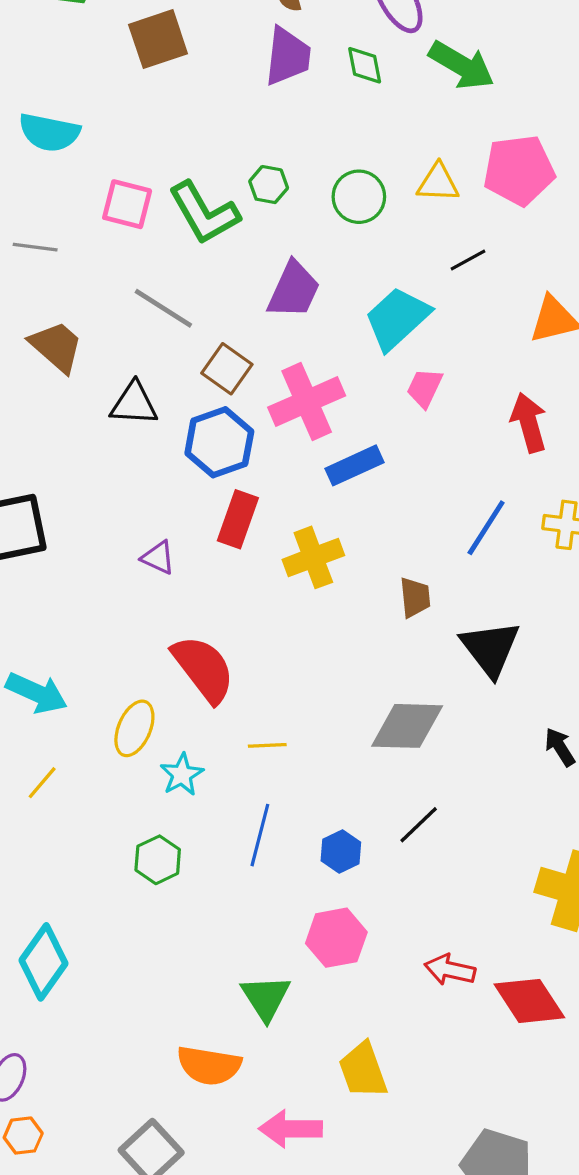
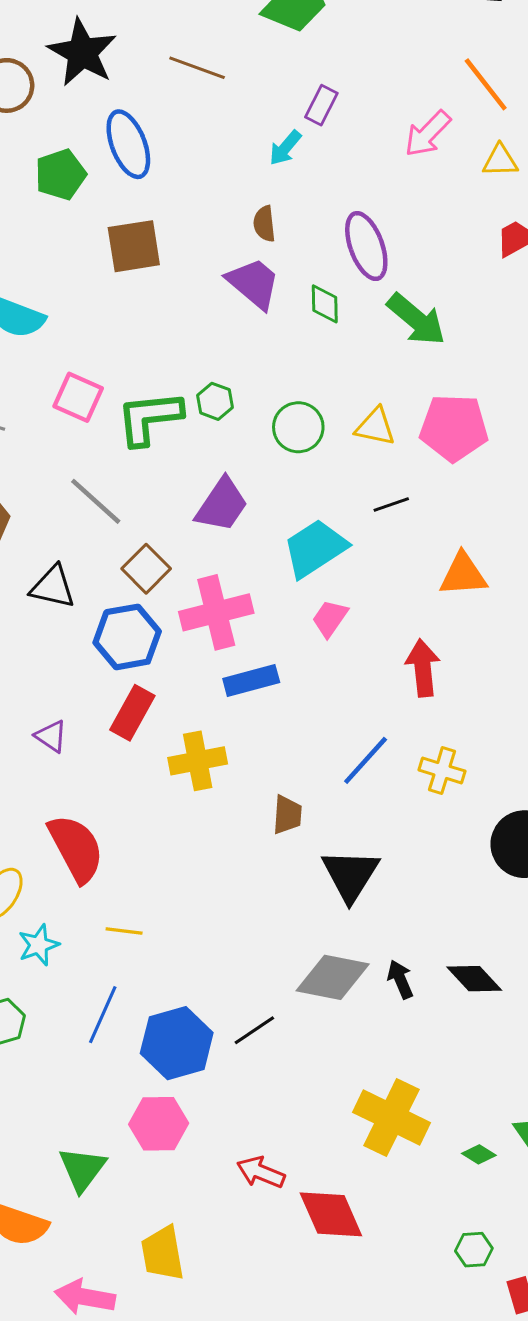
purple trapezoid: (288, 56) -> (253, 283), turned -66
green L-shape: (204, 213) -> (149, 418), turned 104
gray diamond: (407, 726) -> (333, 977), moved
blue hexagon: (341, 852) -> (177, 1043), size x1.8

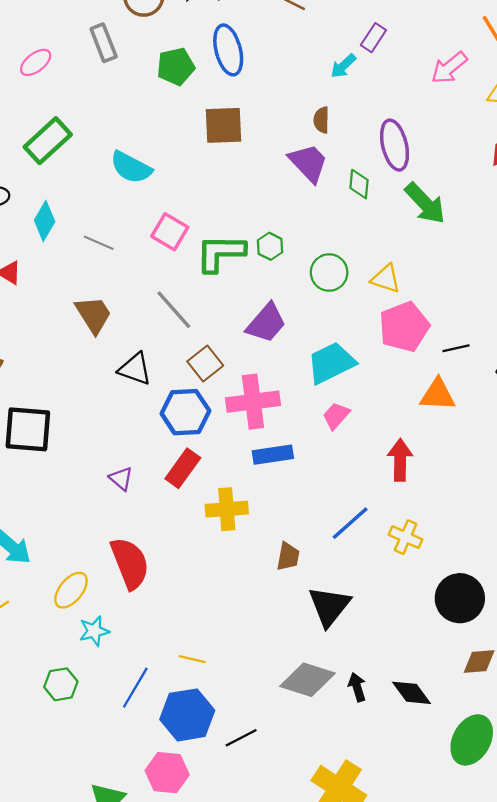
pink pentagon: (454, 428) -> (404, 327), moved, turned -30
black line: (391, 505) -> (456, 348), moved
yellow line: (124, 931) -> (192, 659), moved
black line: (254, 1030) -> (241, 738), moved

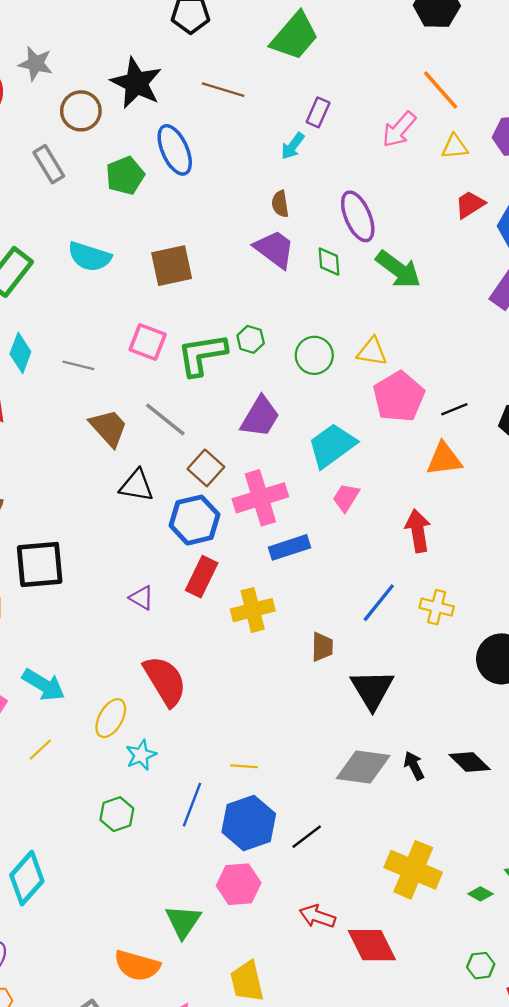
brown square: (224, 125) -> (172, 266), moved
cyan semicircle: (131, 167) -> (89, 257), moved
brown trapezoid: (93, 315) -> (109, 428), moved

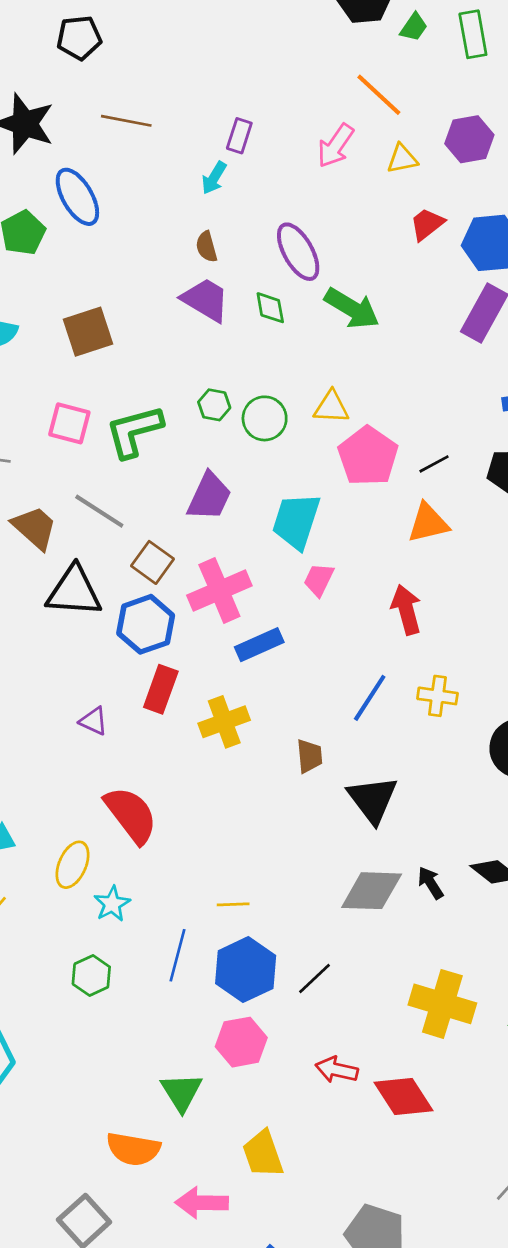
green trapezoid: (295, 36) -> (414, 27), moved, size x0.5
green hexagon: (251, 339) -> (214, 405), moved
cyan trapezoid: (332, 446) -> (296, 521), turned -30
black triangle: (137, 486) -> (74, 591), size x1.4

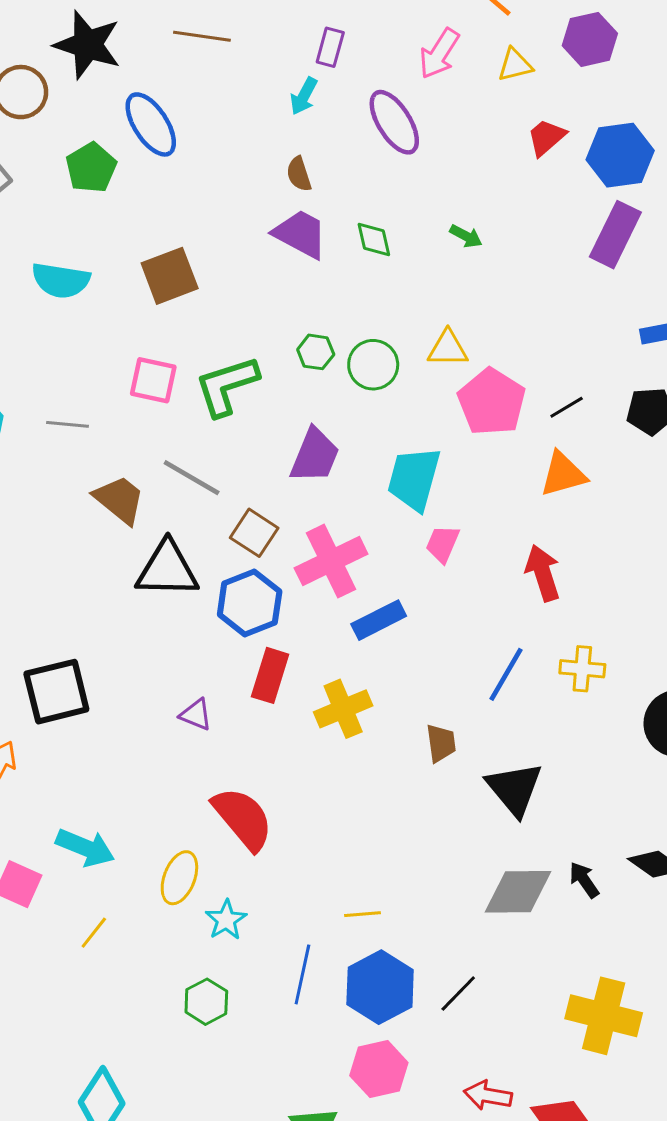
purple ellipse: (298, 252) -> (394, 122), moved
green arrow: (352, 308) -> (466, 236), size x0.5

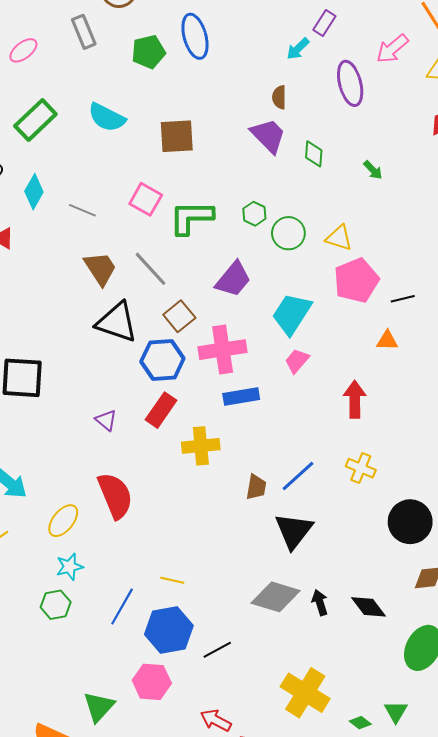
orange triangle: (563, 474) -> (387, 341), size x0.7
blue line: (506, 674) -> (298, 476), moved
cyan star: (226, 920) -> (70, 567), moved

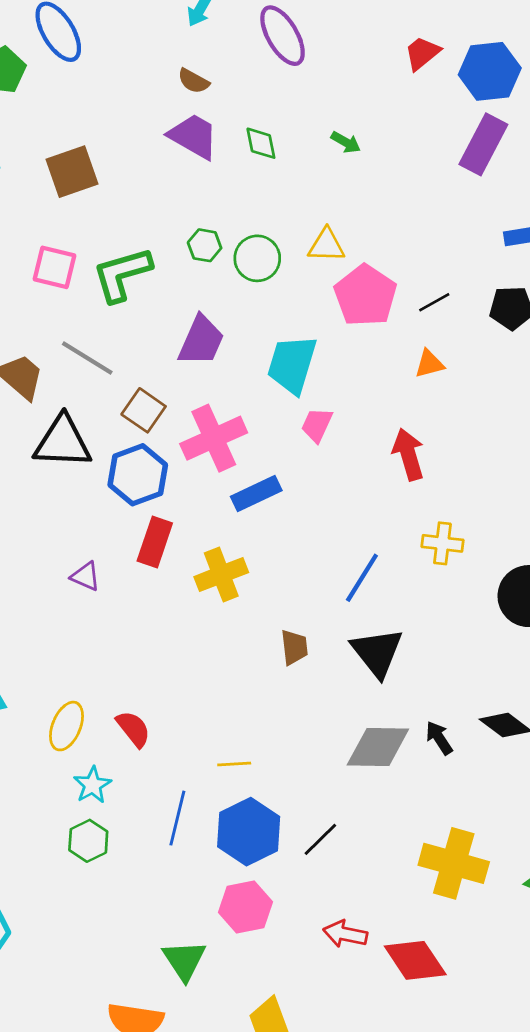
brown semicircle: (279, 97) -> (193, 81), turned -45
brown trapezoid: (256, 487) -> (294, 647), moved
red semicircle: (115, 496) -> (133, 729), moved, size x0.6

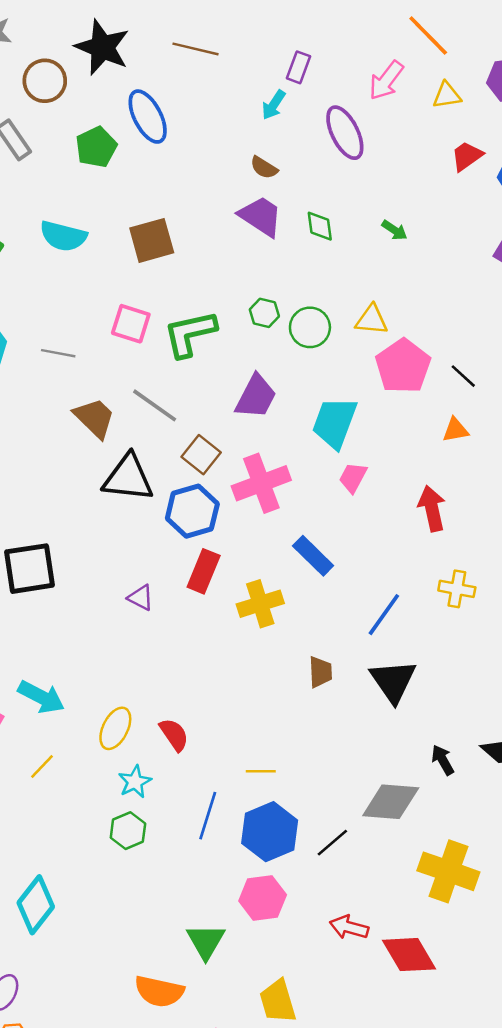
black line: (434, 302) -> (463, 376), turned 68
blue rectangle: (256, 494) -> (313, 556), moved, turned 66
gray diamond: (378, 747) -> (391, 802), moved

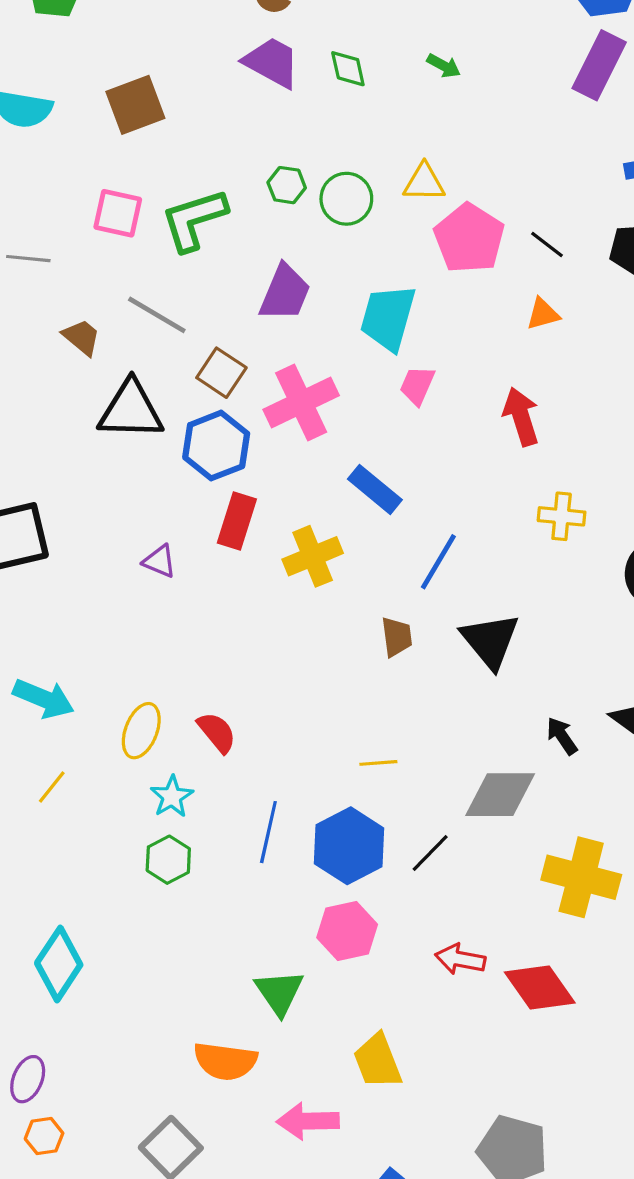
brown trapezoid: (95, 418) -> (82, 337), size x0.7
blue line: (384, 615) -> (438, 562), moved
yellow line: (261, 771) -> (378, 763), moved

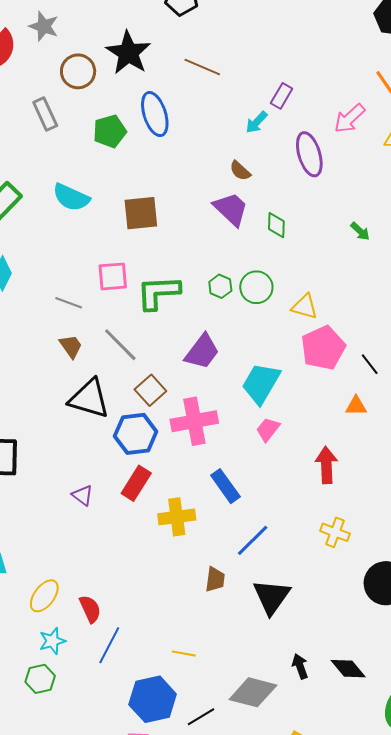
green arrow: (444, 66) -> (360, 231), moved
green circle: (346, 199) -> (256, 287), moved
pink square: (118, 213) -> (113, 276), turned -32
gray line: (28, 259) -> (69, 303), moved
blue line: (268, 832) -> (109, 645), moved

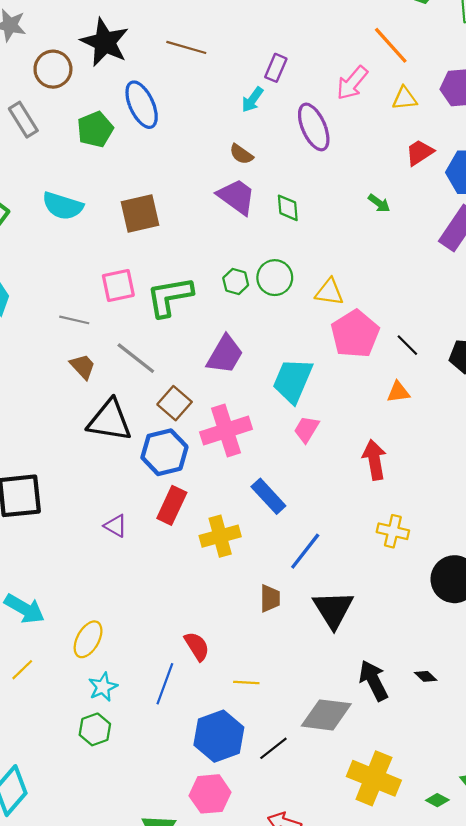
red semicircle: (90, 609) -> (197, 646), moved
black arrow: (300, 666) -> (373, 680), size x1.5
black diamond: (348, 669) -> (426, 676), size x0.6

